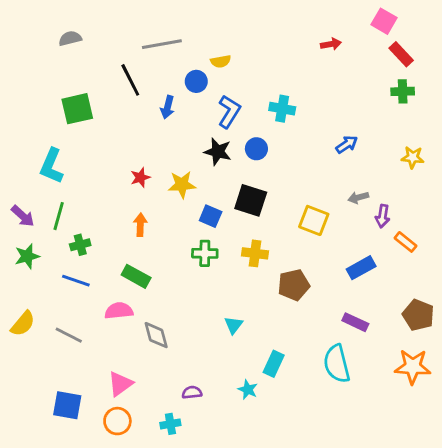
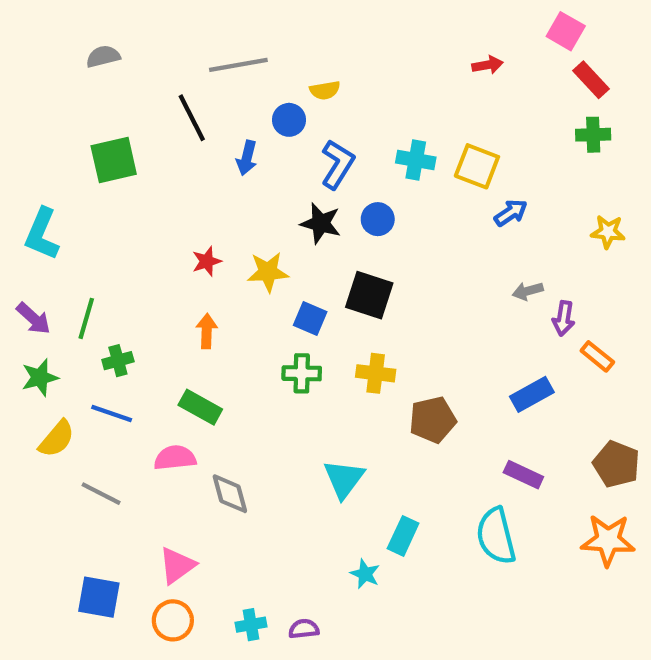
cyan L-shape: (51, 166) -> (42, 234), moved
yellow square: (314, 220) -> (477, 166), moved
yellow semicircle: (23, 324) -> (57, 439), moved
cyan triangle: (233, 325) -> (344, 479), size x1.5
purple semicircle: (192, 392) -> (304, 629), moved

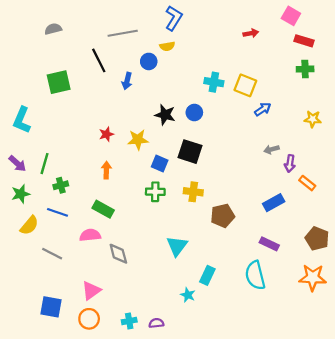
red rectangle: (591, 80) -> (304, 41), turned -30
blue L-shape: (338, 164) -> (174, 18), moved

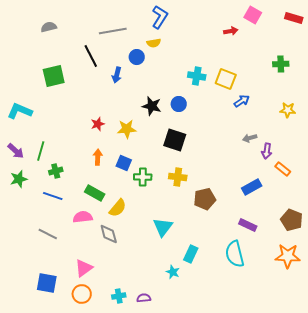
pink square: (291, 16) -> (253, 15), moved
red rectangle: (304, 41) -> (294, 18), moved
cyan L-shape: (22, 120) -> (20, 111), turned 90
blue square: (160, 164) -> (124, 163), moved
yellow semicircle: (29, 225) -> (118, 208), moved

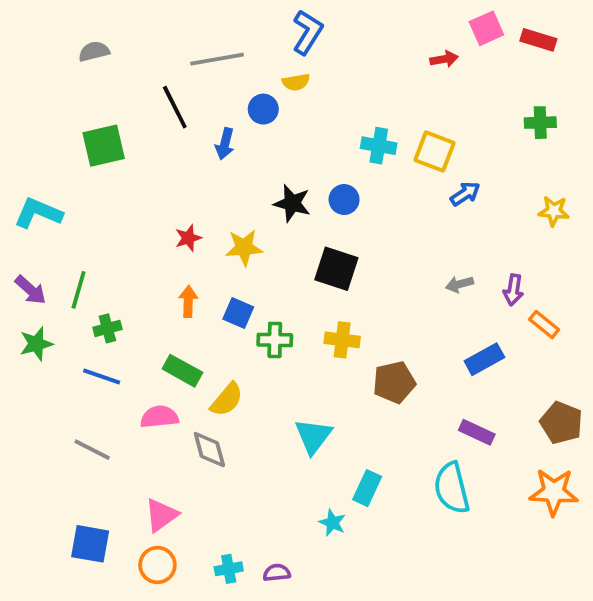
pink square: (253, 15) -> (486, 28), turned 36
red rectangle: (294, 18) -> (538, 40), moved
gray arrow: (250, 138) -> (459, 284), moved

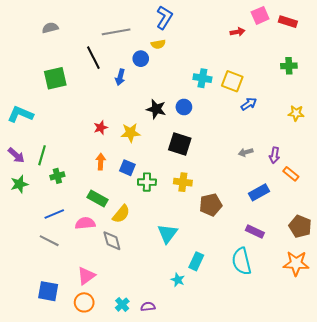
blue line: (102, 376) -> (54, 214), moved, turned -42
cyan cross: (229, 569) -> (122, 305), turned -32

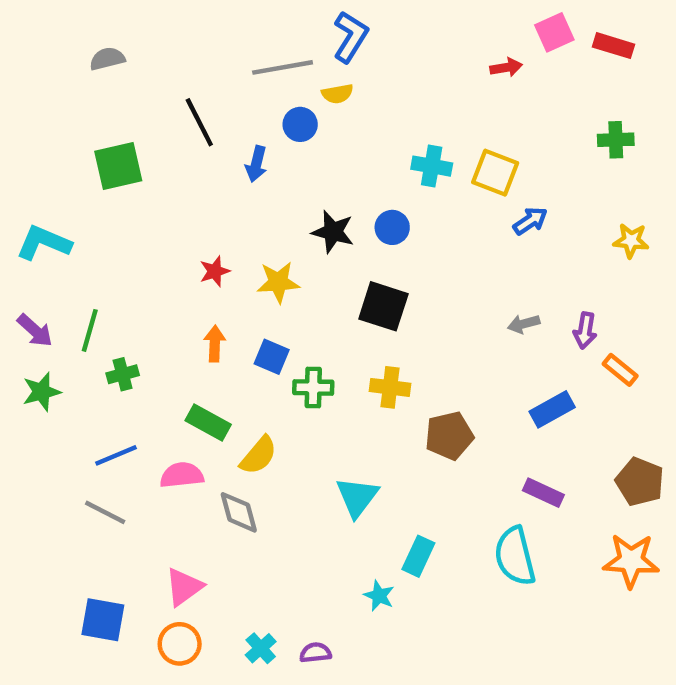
gray line: (116, 32) -> (283, 67), moved

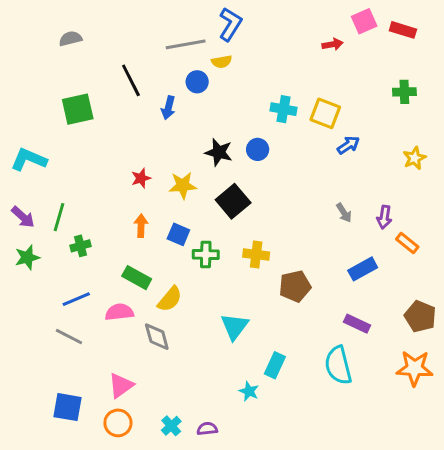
yellow star: (631, 241) -> (414, 158), turned -30
black square: (383, 306) -> (233, 201), moved, turned 32
gray arrow: (524, 324) -> (344, 213), turned -108

